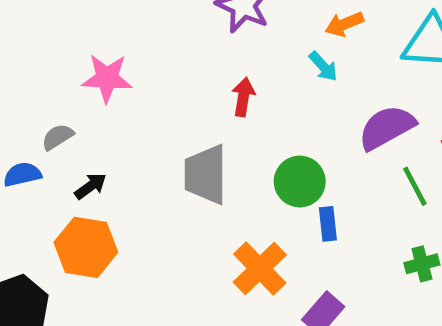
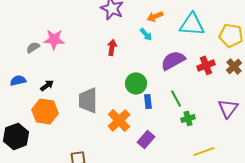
gray semicircle: (58, 137) -> (33, 47), moved
gray trapezoid: (206, 174) -> (88, 100), moved
green line: (415, 186) -> (176, 98), moved

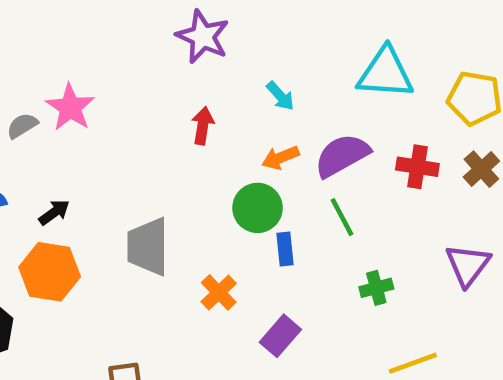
orange arrow: (155, 16) -> (280, 158), moved
pink star: (54, 39) -> (70, 107), turned 30
red cross: (206, 65) -> (417, 167), turned 30
green line: (176, 98) -> (342, 217), moved
orange cross: (119, 120) -> (219, 292), size x0.7

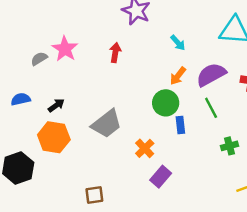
red arrow: (203, 126) -> (115, 53), moved
orange arrow: (280, 158) -> (178, 76), turned -30
gray trapezoid: (148, 247) -> (107, 124), turned -128
purple rectangle: (280, 336) -> (161, 177), moved

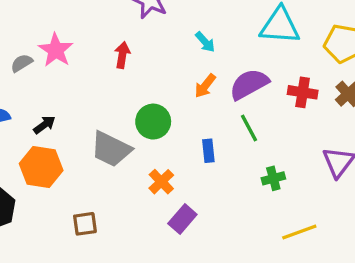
green circle: (166, 103) -> (153, 122), moved
gray trapezoid: (107, 124) -> (111, 149), turned 64
brown square: (94, 195) -> (85, 224), moved

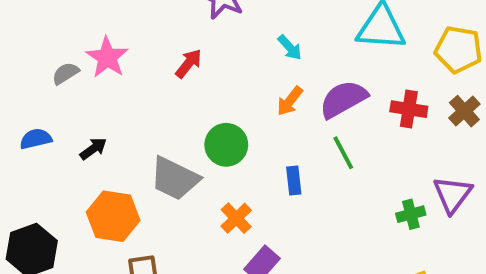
red arrow: (122, 55) -> (189, 63), turned 30
orange hexagon: (41, 167) -> (113, 216), moved
green cross: (273, 178) -> (411, 214), moved

